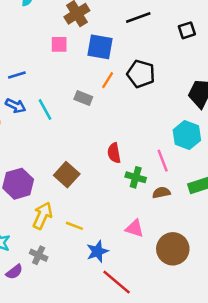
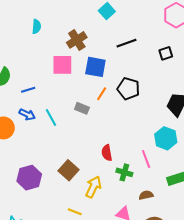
pink square: (59, 44) -> (62, 65), size x1.5
brown semicircle: (161, 193) -> (146, 195), moved
yellow arrow: (42, 216) -> (93, 187), moved

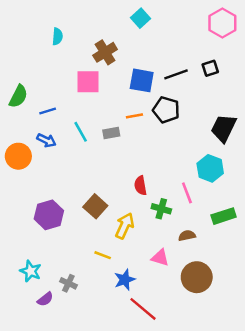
black line: (126, 43) -> (176, 74), moved
blue square: (95, 67) -> (142, 80), moved
orange line: (102, 94) -> (134, 116), turned 48
gray rectangle: (82, 108) -> (111, 133), turned -32
cyan line: (51, 118) -> (81, 132), moved

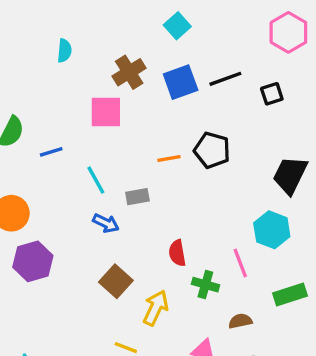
black line: (176, 74) -> (225, 79), moved
blue square: (142, 80) -> (181, 82), moved, turned -30
gray rectangle: (111, 133) -> (137, 197), moved
blue arrow: (46, 140) -> (106, 223), moved
purple hexagon: (49, 215) -> (33, 261), moved

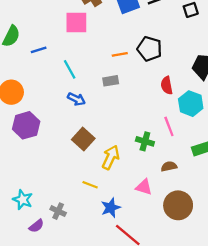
gray rectangle: (137, 197) -> (111, 81), moved
red semicircle: (177, 253) -> (167, 85), moved

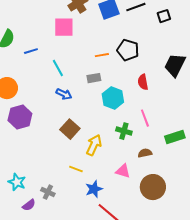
cyan hexagon: (191, 104) -> (113, 98), moved

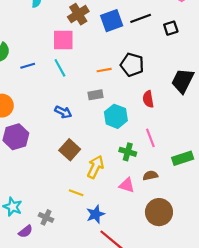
cyan line: (58, 68) -> (60, 68), moved
pink triangle: (123, 171) -> (127, 185), moved

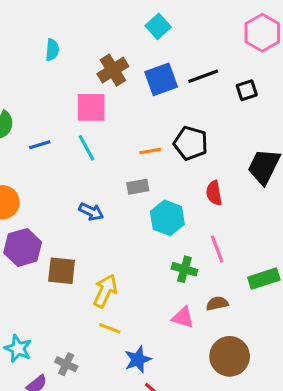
brown square: (70, 150) -> (62, 271), moved, turned -36
yellow arrow: (95, 167) -> (105, 291), moved

